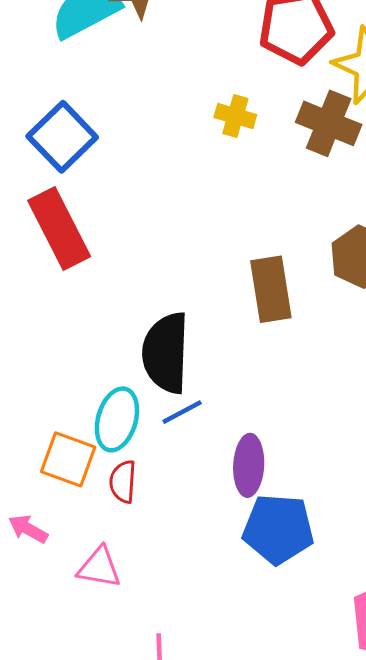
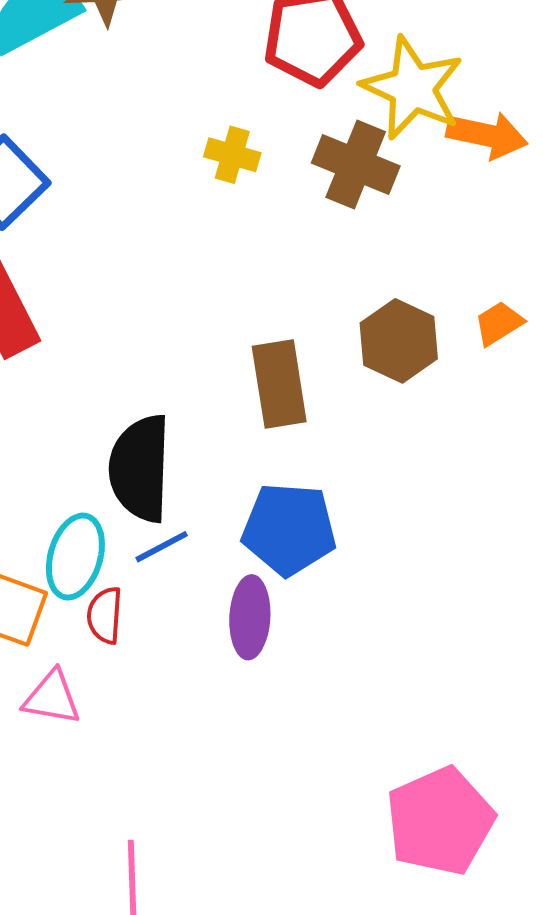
red semicircle: (123, 482) -> (105, 615), moved
blue pentagon: (278, 529) -> (289, 529), moved
pink triangle: (99, 567) -> (52, 698), moved

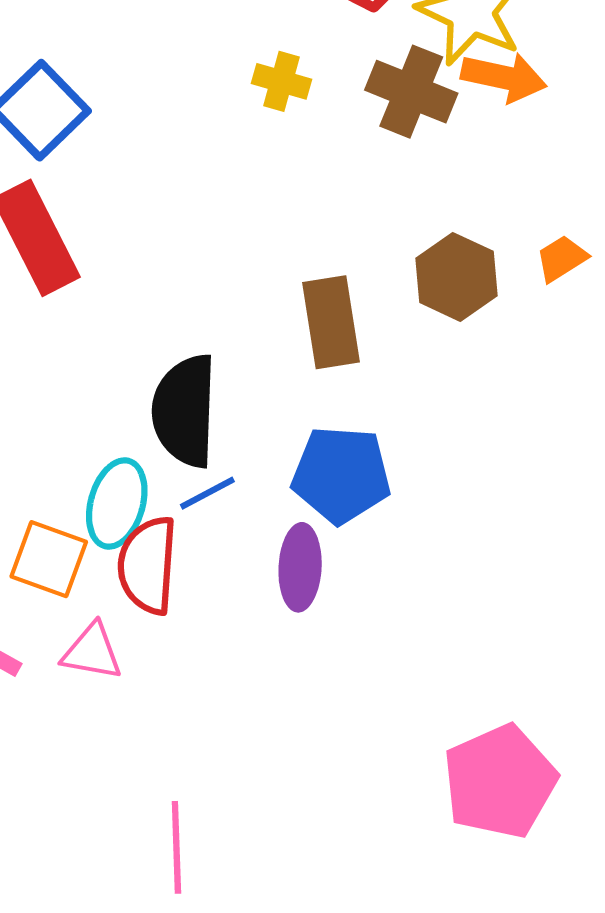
orange arrow: (487, 135) -> (504, 77), moved
red semicircle: (105, 615) -> (148, 565), size x1.6

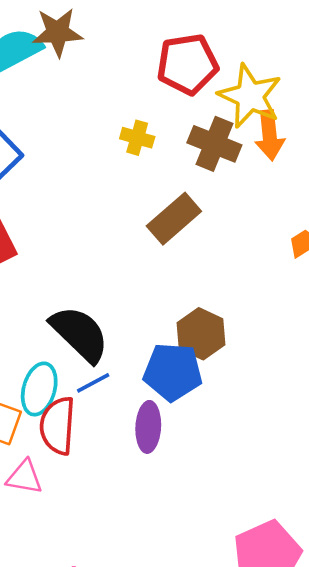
orange arrow: (504, 77) -> (270, 135), turned 72
brown hexagon: (457, 277) -> (201, 334), moved
brown rectangle: (331, 322) -> (174, 219), moved, turned 58
black semicircle: (185, 411) -> (80, 334), turned 132

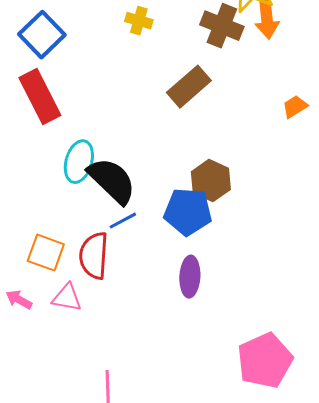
yellow cross: (137, 138) -> (139, 21), moved
cyan ellipse: (39, 389) -> (79, 162), moved
purple ellipse: (148, 427) -> (190, 277), moved

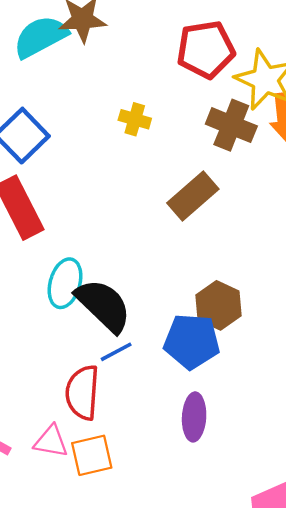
orange square: (46, 253) -> (92, 455), moved, turned -33

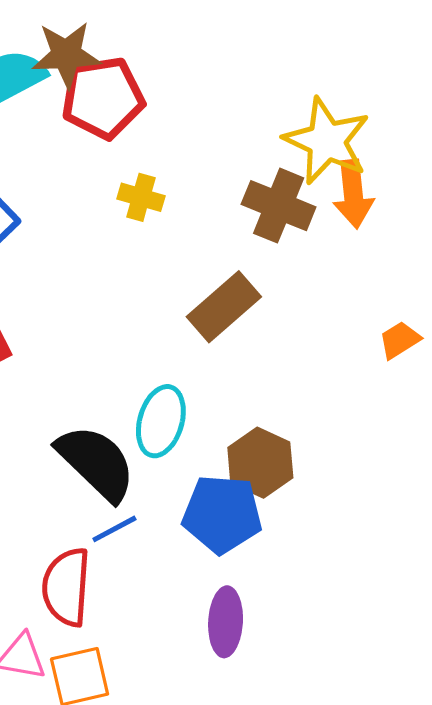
red pentagon: (206, 49) -> (103, 98), moved
cyan ellipse: (65, 283) -> (161, 421), moved

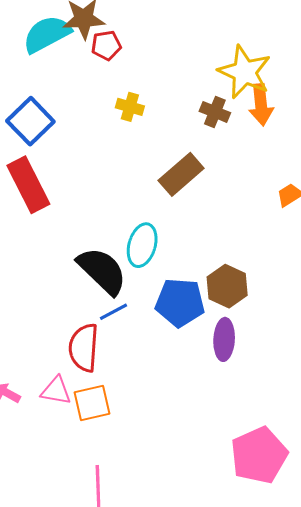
red pentagon: (103, 98) -> (106, 45), size x0.6
brown cross: (279, 206) -> (215, 112), size x0.7
brown hexagon: (260, 463) -> (227, 286), moved
purple ellipse: (226, 622) -> (224, 339), moved

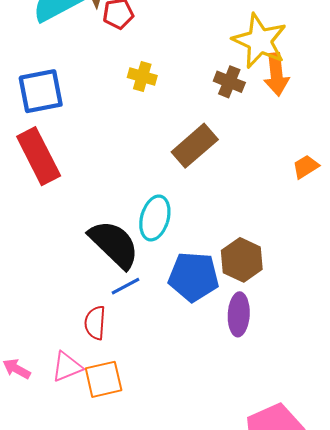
blue square: (30, 121) -> (41, 91), turned 33
red semicircle: (84, 348) -> (95, 323), size x0.7
pink triangle: (56, 391) -> (67, 367), turned -32

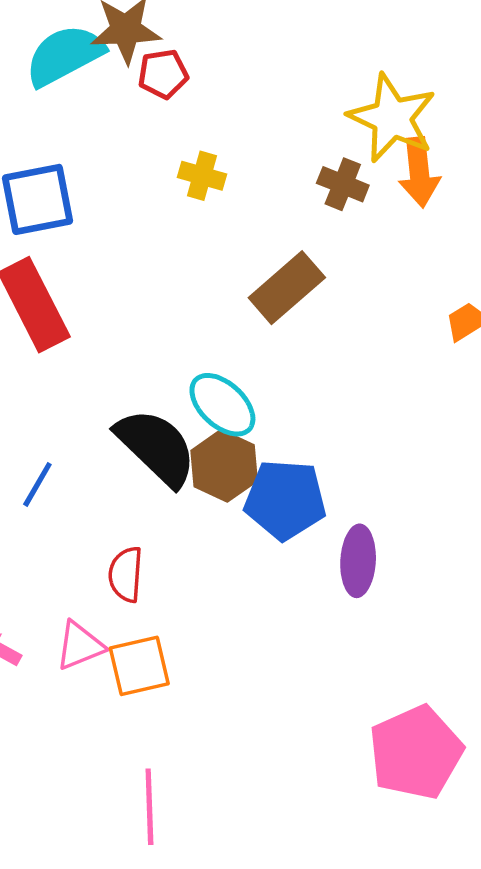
cyan ellipse: (155, 218) -> (222, 405), turned -63
brown hexagon: (242, 260) -> (224, 466), moved
blue line: (126, 286) -> (37, 484), moved, turned -32

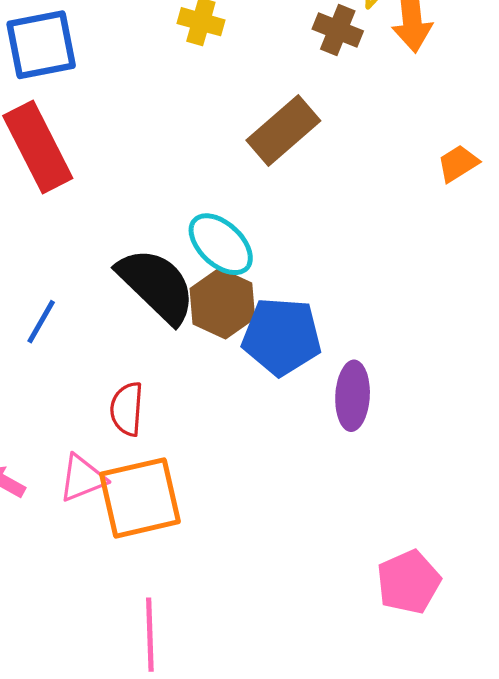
orange square: (139, 666) -> (140, 498), size x1.4
pink pentagon: (416, 752) -> (409, 582), size x0.7

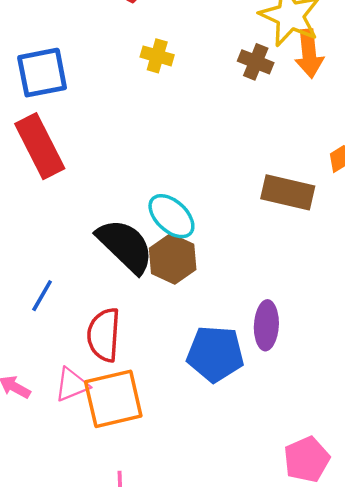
brown rectangle: (283, 130) -> (288, 192), moved, turned 54
blue line: (41, 322) -> (42, 296), moved
blue pentagon: (282, 336) -> (215, 354), moved
red semicircle: (127, 409) -> (104, 335), size x1.4

